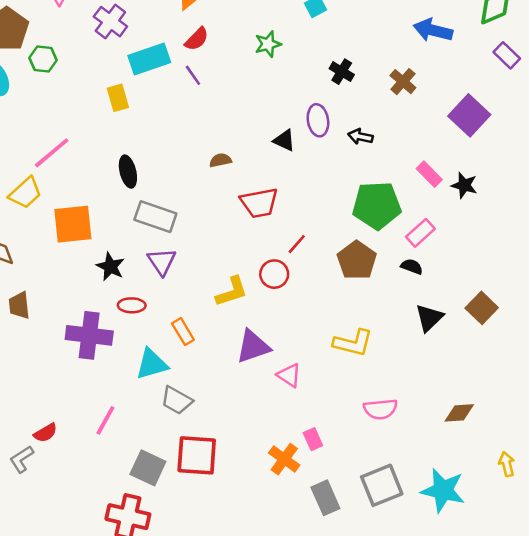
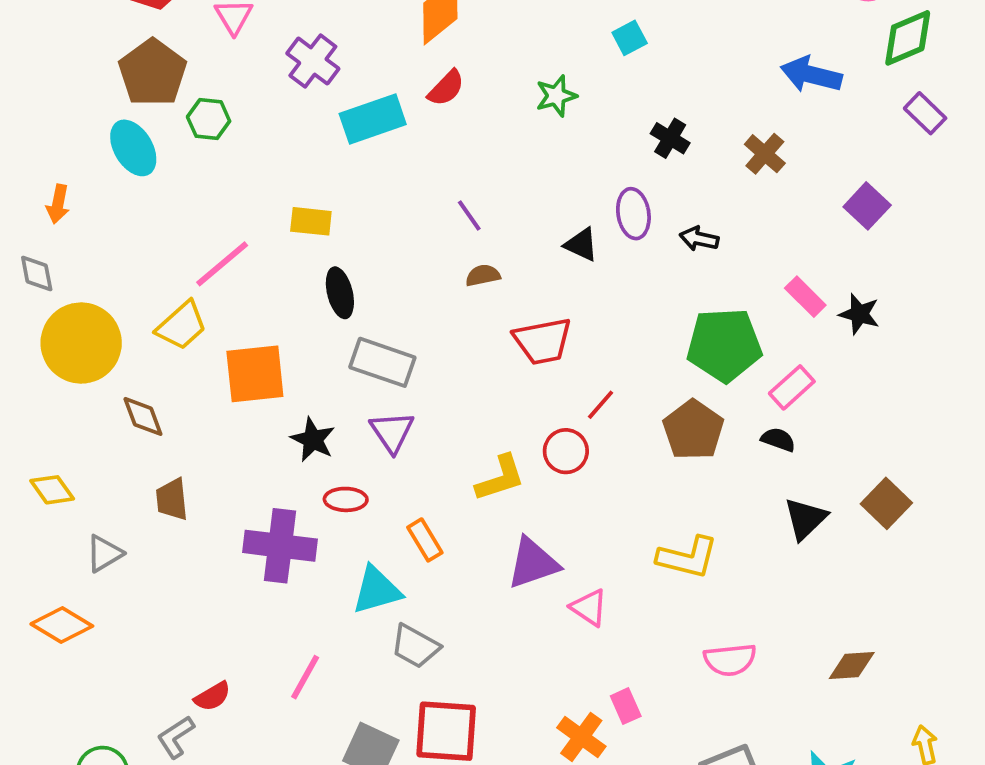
purple line: (193, 75) -> (469, 216), moved
yellow rectangle: (118, 98) -> (311, 221), moved, turned -68
purple square: (469, 115) -> (867, 206), size x0.7

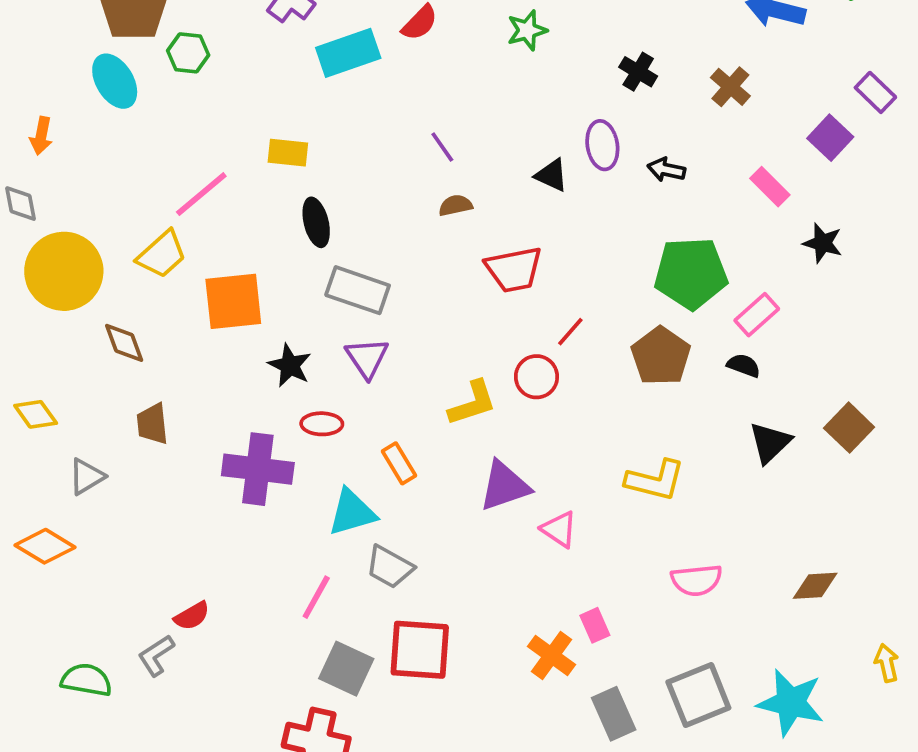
purple rectangle: (925, 113) -> (875, 92), moved
pink rectangle: (805, 297) -> (770, 187), moved
pink line: (305, 677) -> (316, 597), moved

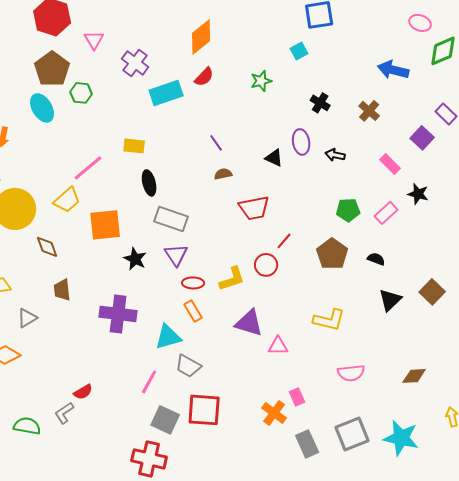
green pentagon: (691, 273) -> (348, 210), size x0.6
pink rectangle: (757, 315) -> (386, 213), moved
red ellipse: (322, 424) -> (193, 283), moved
purple triangle: (504, 486) -> (249, 323), turned 36
pink triangle: (559, 529) -> (278, 346), turned -35

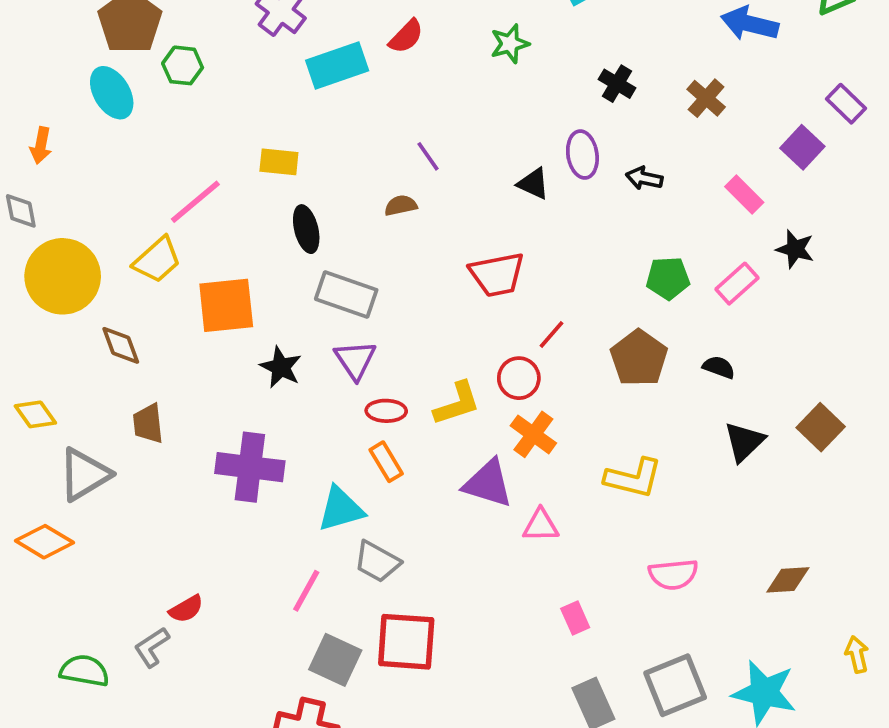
brown semicircle: (223, 174) -> (401, 205), moved
gray triangle: (27, 318) -> (84, 474), size x1.5
orange cross: (274, 413) -> (533, 434), moved

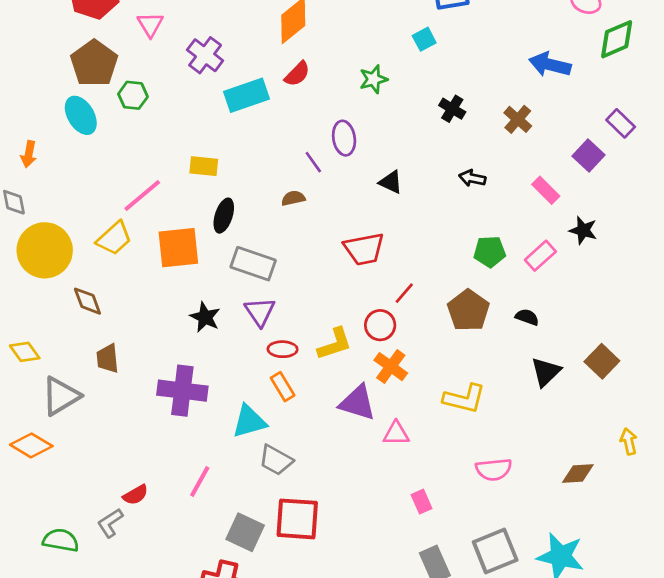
purple ellipse: (582, 155) -> (344, 138), moved
black ellipse: (306, 229) -> (224, 216), turned 32
orange square: (226, 305) -> (178, 248), moved
pink line: (306, 591) -> (200, 481), moved
yellow arrow: (857, 654) -> (629, 441), moved

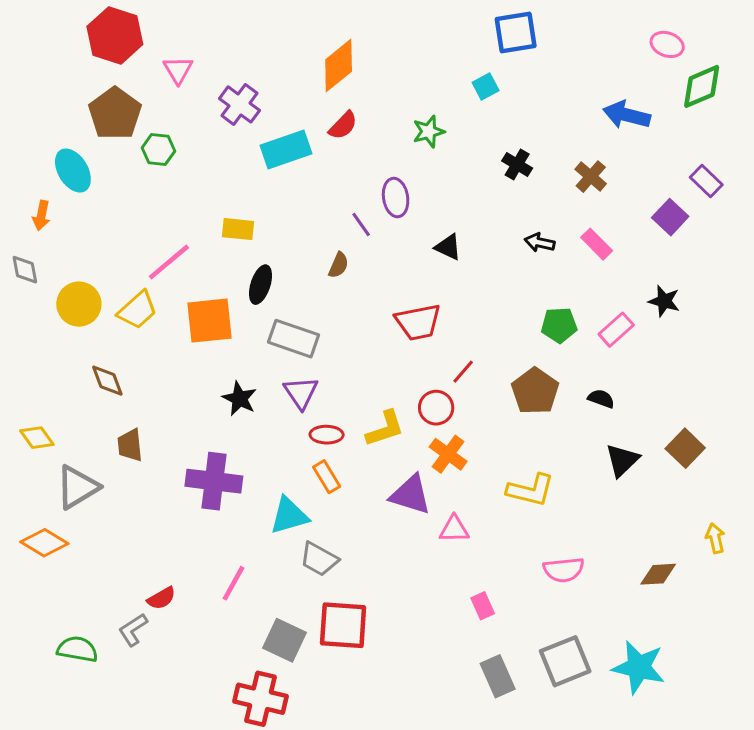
cyan ellipse: (81, 115) -> (73, 171), moved
pink rectangle: (546, 190) -> (597, 244), moved
brown semicircle: (293, 198) -> (339, 265), turned 125
yellow circle: (45, 250) -> (79, 304), moved, size x0.7

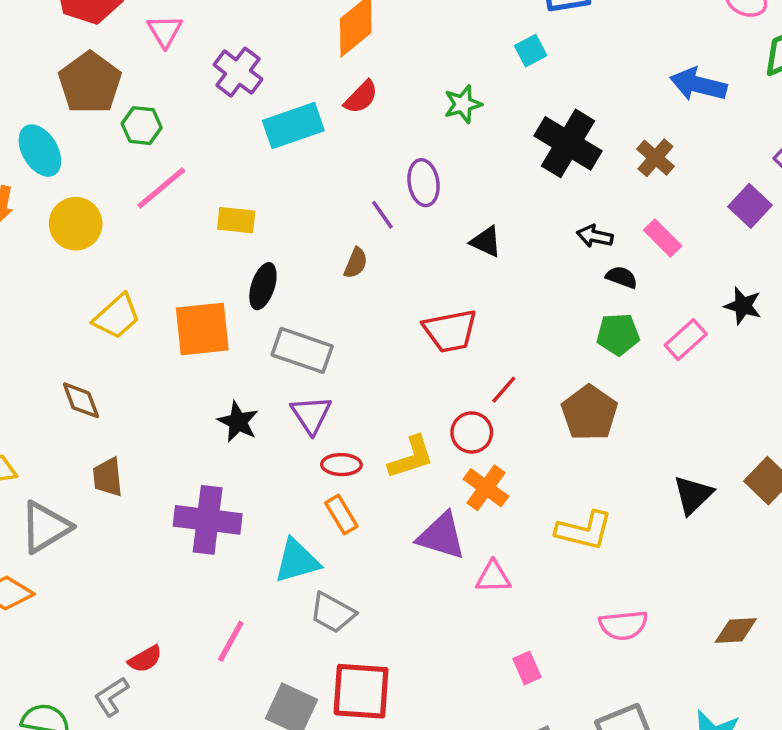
black cross: (517, 165) -> (568, 143), size x1.8
pink line: (169, 262) -> (161, 188), moved
yellow circle: (79, 304) -> (76, 224), moved
black semicircle: (601, 399) -> (622, 277), moved

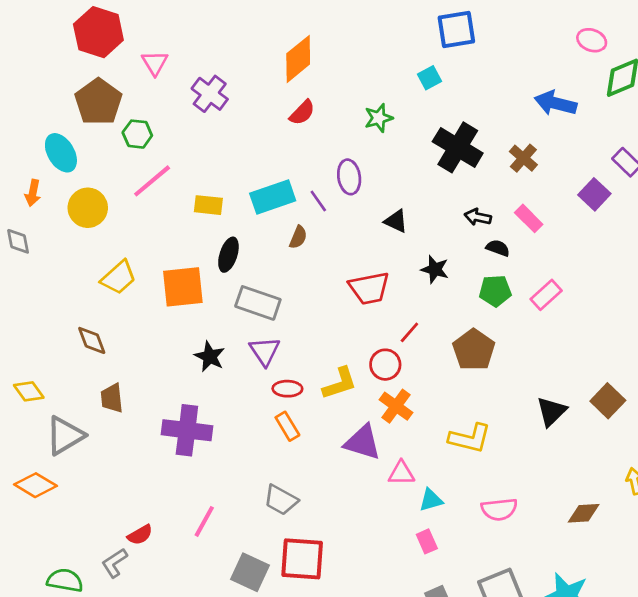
cyan rectangle: (293, 126) -> (273, 197), moved
black star: (743, 306) -> (435, 269), moved
cyan triangle: (297, 561) -> (431, 500), moved, size x0.7

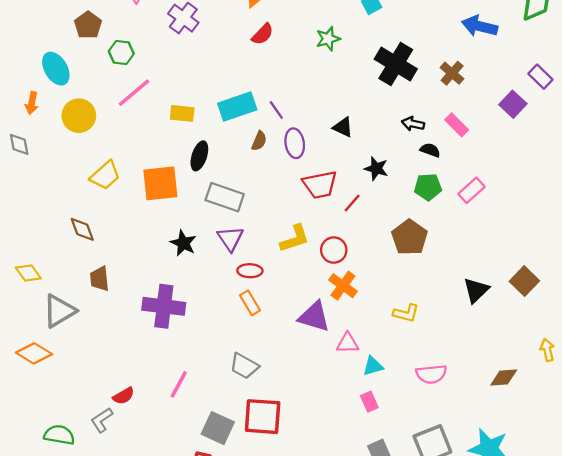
brown pentagon: (98, 102) -> (88, 25), size x0.7
purple ellipse: (349, 177) -> (295, 143), moved
red line: (409, 332) -> (352, 203), moved
yellow L-shape: (340, 383) -> (295, 239), moved
yellow L-shape: (470, 438) -> (406, 313), size x0.7

